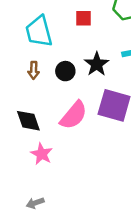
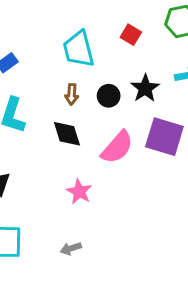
red square: (84, 18) -> (131, 35), turned 30
black diamond: (28, 121) -> (67, 134), moved

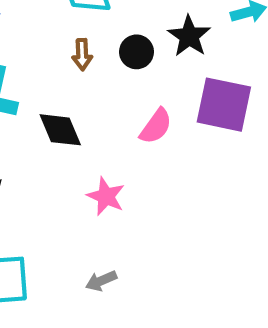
black diamond: (67, 134) -> (60, 130), moved
pink semicircle: (117, 147) -> (156, 126), size x0.7

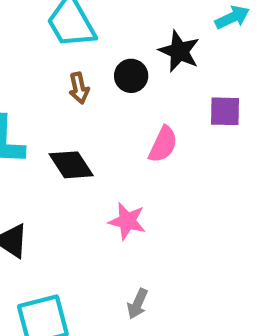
purple square: (224, 105) -> (225, 111), size x0.6
gray arrow: (101, 281) -> (138, 304), turned -32

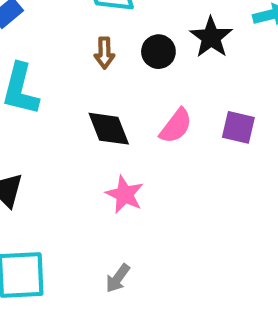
purple square: (225, 111) -> (238, 127), moved
black diamond: (71, 165) -> (109, 129), moved

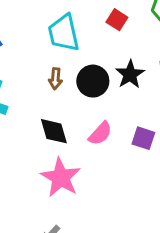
black circle: (158, 52) -> (93, 81), size x1.4
pink star: (125, 194) -> (61, 177), size x1.5

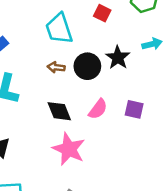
brown arrow: (55, 79) -> (56, 67), turned 98

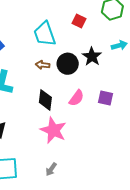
black diamond: (59, 111) -> (45, 100), turned 30

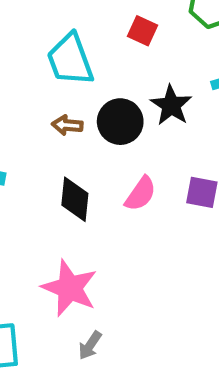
pink star: (53, 130) -> (70, 288), moved

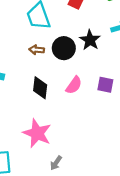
gray arrow: (90, 345) -> (56, 163), moved

